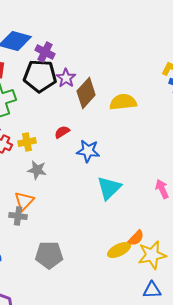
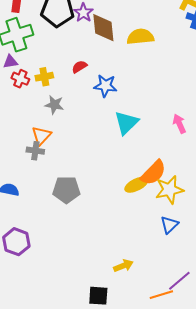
brown diamond: (86, 93) -> (103, 28), turned -48
orange semicircle: (136, 238) -> (153, 173), size x1.6
blue triangle: (152, 290) -> (169, 225), turned -42

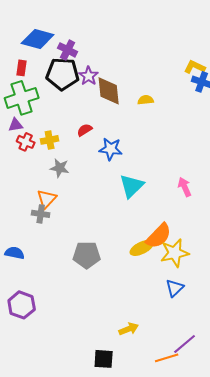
yellow semicircle: (140, 37) -> (146, 100), size x0.6
gray pentagon: (66, 190) -> (87, 255), moved

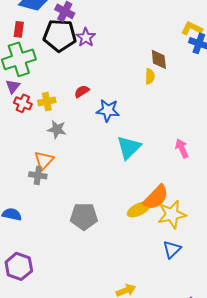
brown diamond: (109, 91) -> (159, 59), moved, size x0.7
yellow semicircle: (146, 100) -> (150, 76), moved, turned 98
purple triangle: (16, 125) -> (13, 86), turned -42

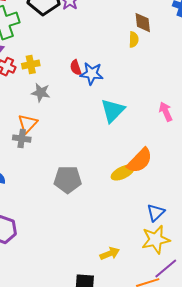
red semicircle: (82, 91) -> (76, 68), moved, turned -77
yellow star: (172, 214) -> (156, 240), moved

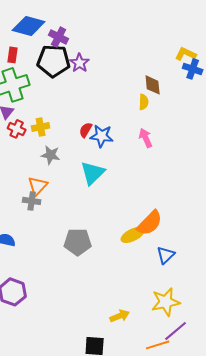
red semicircle: (76, 68) -> (86, 130), turned 49
cyan triangle: (113, 111) -> (93, 173), moved
pink arrow: (166, 112) -> (146, 138), moved
blue triangle: (156, 213) -> (166, 255), moved

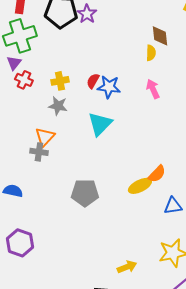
yellow cross: (41, 127) -> (60, 81), moved
orange semicircle: (150, 223) -> (157, 174), size x0.7
blue triangle: (166, 255) -> (173, 206), turned 36

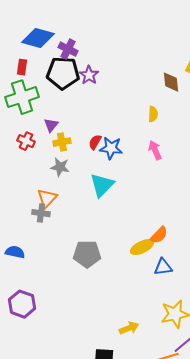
brown diamond: (160, 36) -> (171, 82), moved
purple triangle: (14, 63) -> (51, 125), moved
blue triangle: (173, 206) -> (163, 267), moved

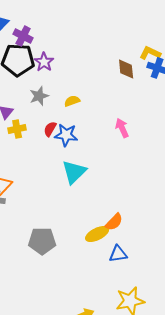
yellow semicircle: (153, 114) -> (72, 101), moved, turned -112
pink arrow: (155, 150) -> (122, 128), moved
gray star: (60, 167) -> (39, 96), moved, turned -30
cyan triangle: (102, 185) -> (74, 172), moved

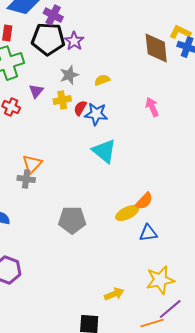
brown diamond: (126, 69) -> (156, 48), size x1.5
yellow cross: (17, 129) -> (62, 100), moved
cyan triangle: (74, 172) -> (104, 151), turned -36

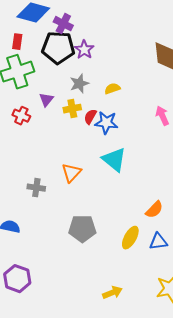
orange triangle: (32, 164) -> (71, 173), moved
yellow ellipse: (127, 213) -> (130, 238), moved, turned -35
yellow arrow: (114, 294) -> (112, 293), moved

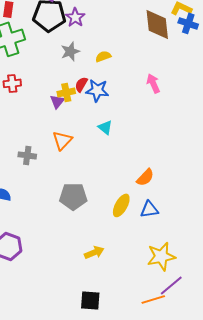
purple triangle: (46, 100) -> (57, 101), moved
yellow cross: (72, 109) -> (66, 92), moved
red cross: (21, 116) -> (12, 83), turned -30
cyan triangle: (114, 160) -> (105, 127), size x0.6
yellow arrow: (112, 293) -> (94, 252), moved

